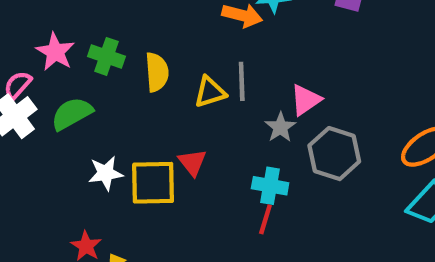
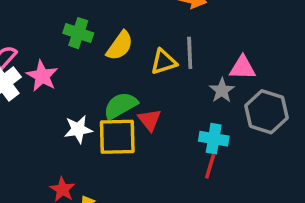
pink star: (55, 52) -> (42, 76), moved
yellow semicircle: (157, 72) -> (120, 46), turned 40
pink triangle: (306, 100) -> (242, 68), turned 36
green semicircle: (72, 114) -> (120, 106), moved

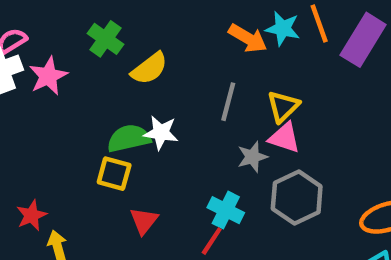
yellow triangle: (164, 62) -> (283, 106), moved, turned -44
red triangle: (150, 120) -> (144, 221), moved
white star: (78, 129) -> (161, 133), moved
yellow square: (117, 137) -> (114, 174), size x0.7

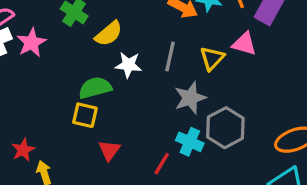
white star: (161, 133) -> (128, 65), moved
pink triangle: (284, 138) -> (244, 44), moved
gray star: (252, 157) -> (190, 98), size x1.4
cyan cross: (226, 210) -> (190, 142), moved

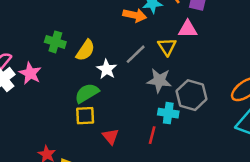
gray line: (170, 56) -> (136, 54), turned 50
white star: (128, 65) -> (107, 69), turned -30
gray star: (190, 98) -> (159, 81), turned -30

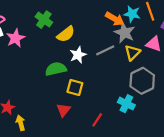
gray star: (159, 81) -> (125, 33), moved
gray hexagon: (192, 95) -> (142, 81), moved
cyan cross: (168, 113) -> (126, 104), moved
yellow square: (85, 116) -> (75, 87), moved

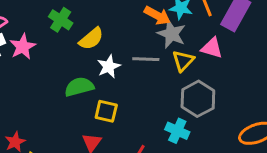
gray line: (105, 50) -> (146, 59), turned 30

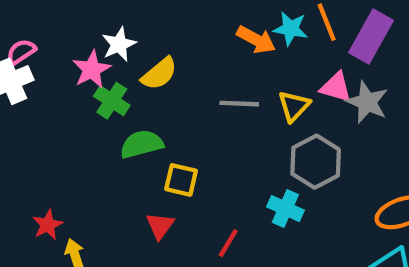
green cross: (61, 20) -> (112, 101), moved
gray star: (172, 34) -> (367, 102), moved
pink star: (23, 47) -> (92, 69), moved
white star: (109, 66) -> (119, 44), moved

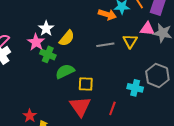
gray hexagon: (316, 162) -> (157, 75), moved
red triangle: (160, 226) -> (80, 106), size x1.6

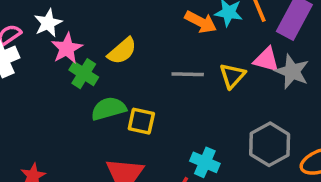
white star: (46, 28) -> (48, 23), moved
yellow square: (86, 84) -> (141, 121), moved
cyan cross: (135, 88) -> (205, 162), moved

